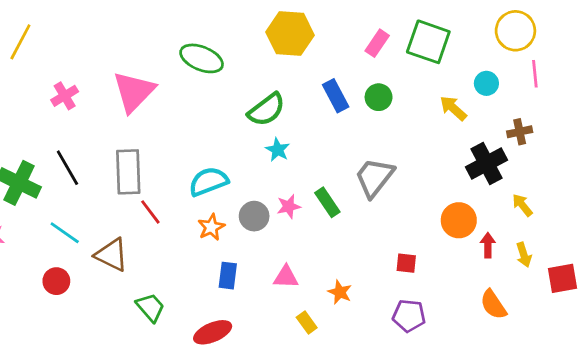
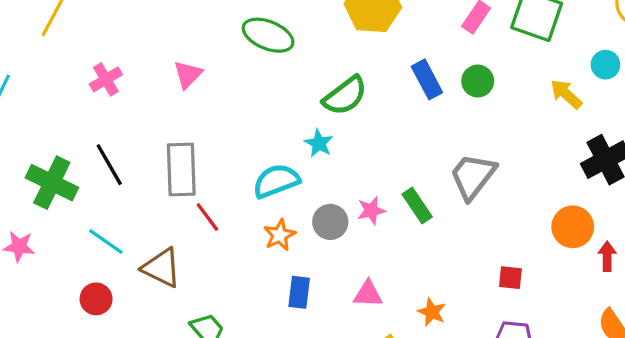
pink triangle: (134, 92) -> (188, 74), size x0.6
cyan star: (278, 150) -> (319, 143), moved

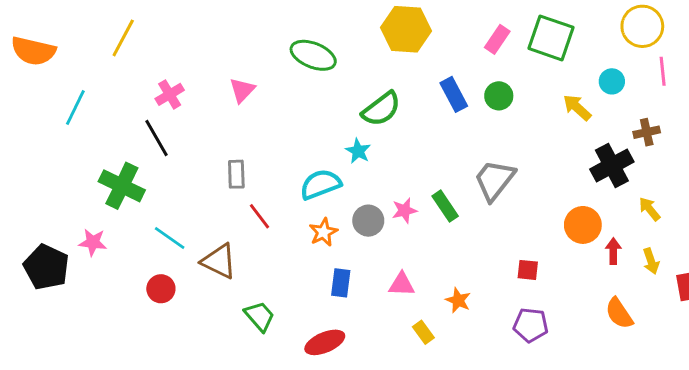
black line: (109, 165) -> (157, 138), moved
gray rectangle: (181, 169) -> (236, 174), size x0.6

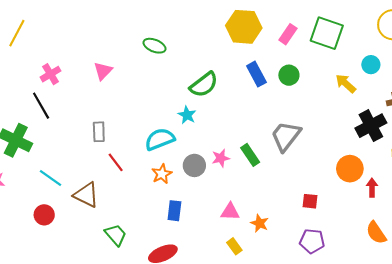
yellow hexagon: (406, 29) -> (244, 27), moved
green ellipse: (313, 55) -> (154, 46), size x0.7
pink triangle: (402, 284) -> (230, 212), moved

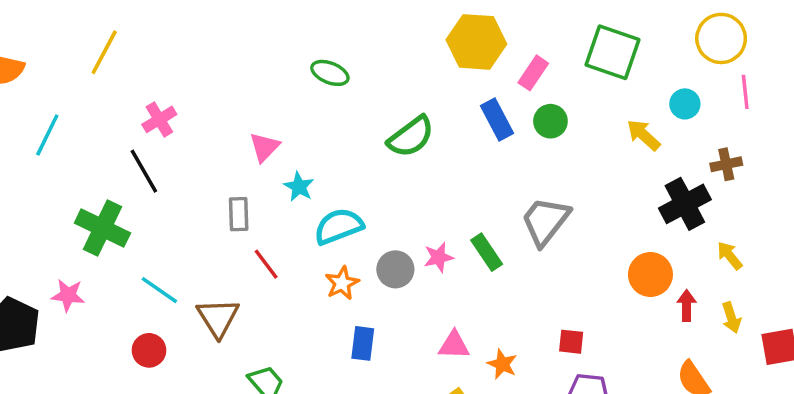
pink rectangle: (288, 34) -> (533, 73), moved
pink triangle: (103, 71) -> (264, 147), moved
cyan star: (187, 115) -> (299, 187), moved
brown triangle: (86, 195) -> (218, 318), turned 32
red square: (310, 201) -> (571, 342), moved

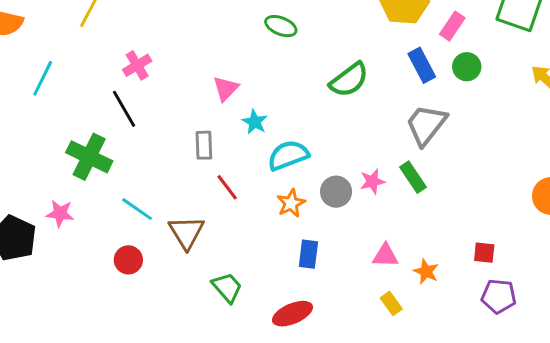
gray trapezoid: (545, 221) -> (426, 125), moved

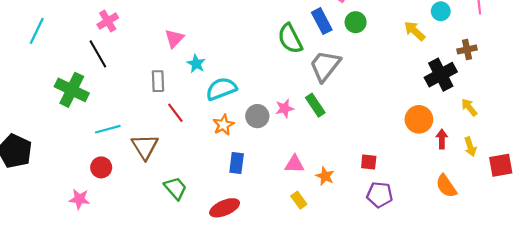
green semicircle: (349, 80) -> (290, 39), moved, turned 100
cyan line: (137, 209) -> (108, 129), turned -50
pink star: (60, 213) -> (79, 199), moved

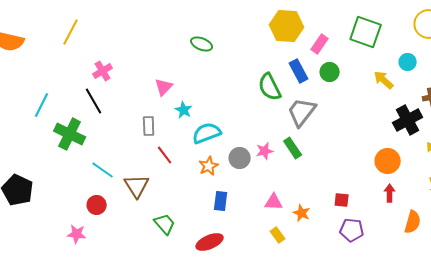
cyan line: (37, 31) -> (42, 105), moved
cyan line: (108, 129) -> (103, 170), turned 50
red arrow: (442, 139) -> (390, 193), moved
orange semicircle: (446, 186) -> (413, 222), turned -130

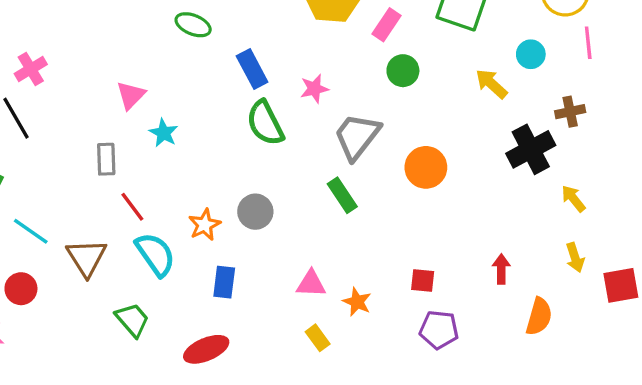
blue rectangle: (299, 71) -> (252, 69), moved
green semicircle: (270, 87) -> (265, 123), moved
cyan semicircle: (207, 133) -> (155, 254), moved, turned 76
pink star: (265, 151) -> (314, 89), moved
orange circle: (388, 161) -> (426, 167), moved

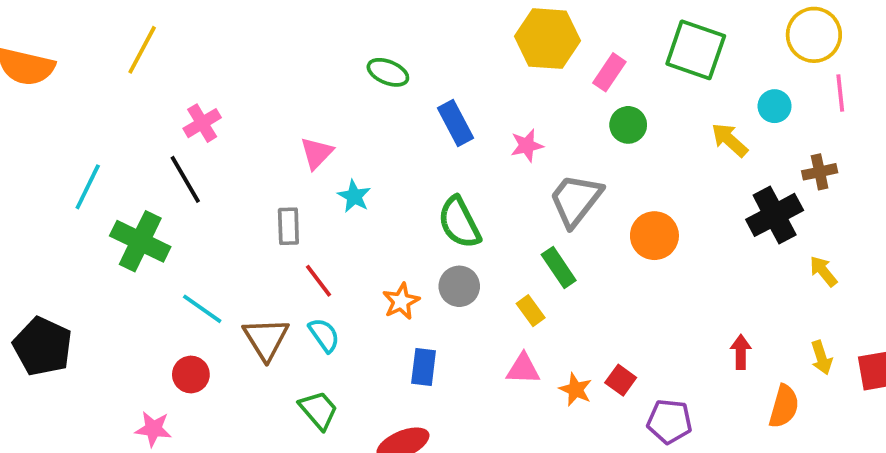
green semicircle: (265, 123) -> (459, 222), moved
cyan semicircle: (155, 254) -> (324, 335), moved, size x0.7
yellow arrow: (575, 258) -> (821, 358), moved
red square: (423, 280) -> (621, 380), moved, turned 30
yellow rectangle: (318, 338) -> (531, 311), moved

